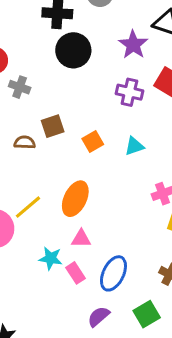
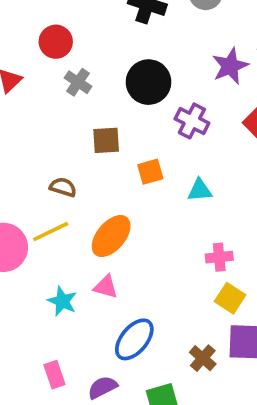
black circle: (73, 50) -> (148, 82), moved
purple cross: (129, 92) -> (192, 121), moved
brown semicircle: (25, 142) -> (63, 187), moved
pink rectangle: (75, 273) -> (54, 375), moved

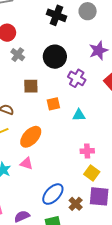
blue ellipse: (134, 339) -> (53, 194), moved

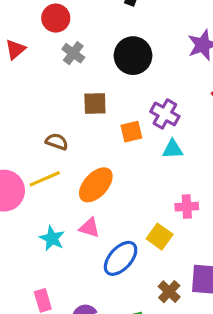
purple cross: (77, 78) -> (165, 114), moved
yellow square: (92, 173) -> (160, 237), moved
blue ellipse: (53, 194) -> (121, 258), moved

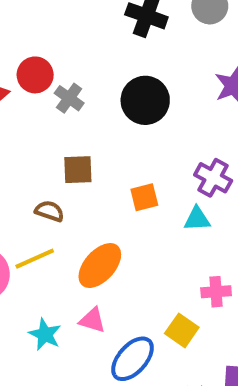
red circle: (56, 18) -> (35, 75), moved
brown square: (95, 103) -> (78, 170), moved
purple cross: (165, 114) -> (213, 178), moved

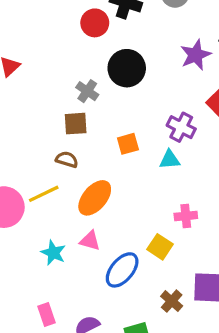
red circle: (35, 75) -> (95, 23), moved
gray cross: (69, 98) -> (87, 91), moved
brown semicircle: (49, 211) -> (67, 159), moved

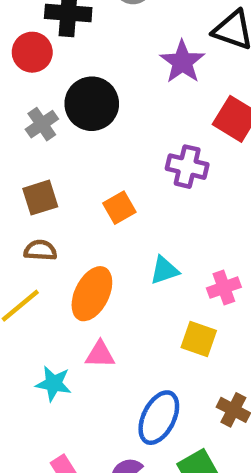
gray cross: (87, 91) -> (42, 124), moved, turned 35
cyan triangle: (170, 160) -> (164, 270), moved
blue ellipse: (122, 270) -> (159, 418), moved

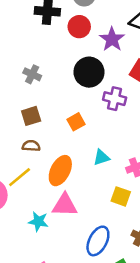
red circle: (32, 52) -> (79, 27), moved
black circle: (92, 104) -> (89, 72), moved
gray cross: (42, 124) -> (32, 74), turned -30
pink triangle: (100, 354) -> (65, 205), size x1.5

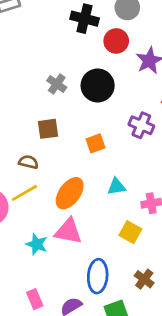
black circle: (89, 72) -> (98, 85), moved
brown semicircle: (31, 146) -> (28, 162), moved
blue ellipse: (98, 241) -> (98, 276), turned -32

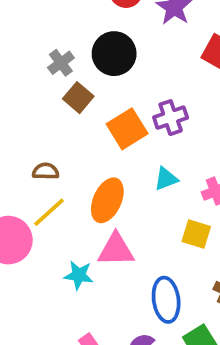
gray cross: (57, 84) -> (61, 63), turned 30
purple cross: (141, 125) -> (171, 118), moved, turned -30
brown square: (48, 129) -> (78, 98), moved, turned -30
orange square: (95, 143) -> (127, 129), size x1.5

